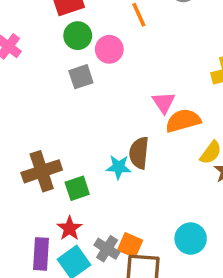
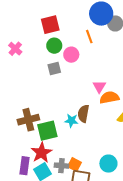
green square: (77, 188) -> (47, 131), size x1.5
red star: (70, 228) -> (41, 153), size x1.5
gray cross: (107, 249) -> (61, 166), turned -32

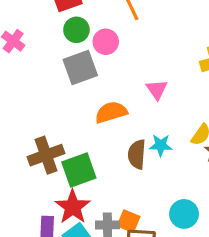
gray square: (54, 69) -> (80, 67), size x1.5
orange semicircle: (109, 98) -> (111, 112), moved
brown semicircle: (83, 114) -> (137, 154), moved
cyan star: (71, 121) -> (161, 145), moved

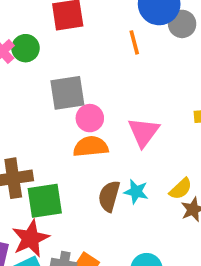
green circle: (76, 30) -> (25, 48), moved
pink circle: (106, 42) -> (90, 118), moved
pink triangle: (157, 90) -> (143, 132), size x1.4

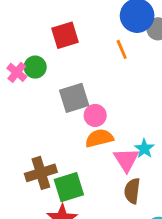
pink triangle: (143, 132) -> (126, 160), moved
cyan star: (136, 192) -> (144, 149), moved, turned 30
brown semicircle: (109, 196) -> (132, 191), moved

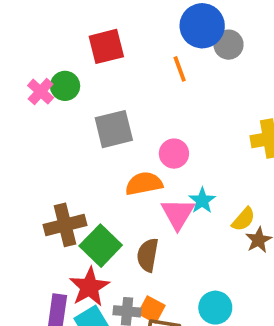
pink circle: (95, 115) -> (174, 154), moved
green square: (69, 187) -> (101, 246), turned -32
brown semicircle: (132, 191) -> (148, 255), moved

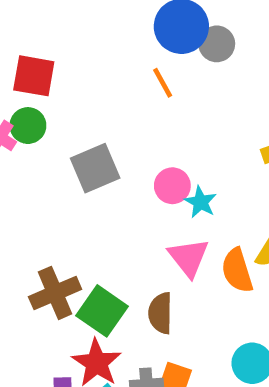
red square: (106, 46) -> (34, 76), moved, turned 33
orange semicircle: (144, 184) -> (237, 270), moved, turned -87
cyan star: (202, 201) -> (201, 202), moved

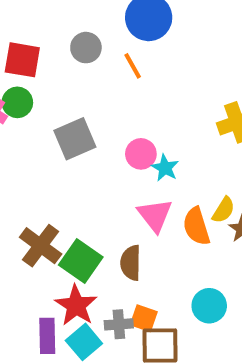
gray circle: (217, 44) -> (86, 48), moved
brown cross: (55, 293) -> (41, 246), turned -30

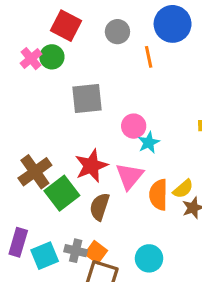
red star: (76, 305) -> (91, 166), moved

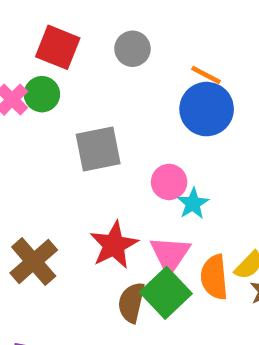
blue circle: (173, 24) -> (207, 109), moved
orange line: (149, 57) -> (206, 75), moved, turned -45
green square: (62, 193) -> (166, 293), moved

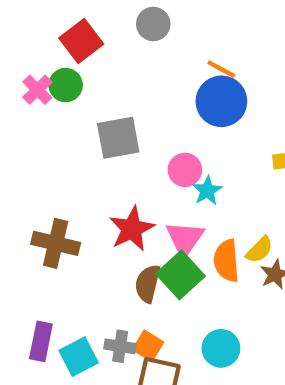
red square: (58, 47) -> (81, 41), turned 30
gray circle: (132, 49) -> (153, 24), moved
brown cross: (34, 261) -> (56, 243), turned -36

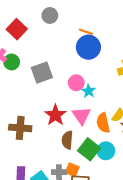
green circle: (66, 85) -> (12, 62), moved
green square: (180, 275) -> (89, 149), moved
cyan circle: (221, 348) -> (106, 151), moved

